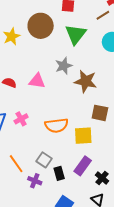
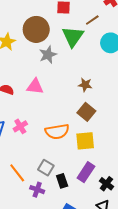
brown line: (103, 15) -> (92, 20), moved
gray star: (64, 66) -> (48, 55), moved
brown star: (86, 81) -> (85, 85), size x0.6
brown square: (100, 113) -> (86, 112), moved, turned 30

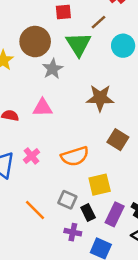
brown star: (85, 85) -> (100, 98), size x1.6
brown square: (86, 112) -> (118, 140), moved
yellow square: (85, 141) -> (100, 185), moved
purple rectangle: (86, 172) -> (115, 214), moved
purple cross: (37, 190) -> (73, 232), moved

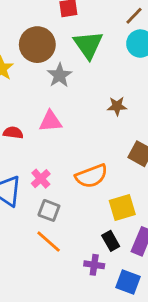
brown line: (99, 22) -> (134, 16), moved
brown star: (100, 98) -> (117, 106), size x0.6
gray square: (67, 200) -> (49, 210), moved

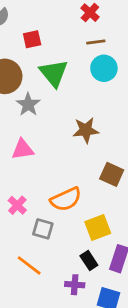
brown line: (134, 16) -> (96, 42), turned 42
brown star: (117, 106) -> (86, 130), size x1.4
gray square: (49, 210) -> (43, 229), moved

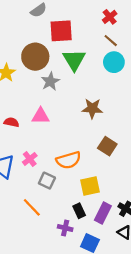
red square: (32, 39) -> (61, 31), size x1.6
brown line: (96, 42) -> (111, 41), turned 40

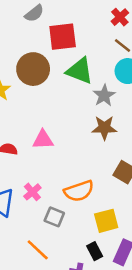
green triangle: (74, 60) -> (80, 71), turned -35
gray star: (50, 81) -> (104, 95), moved

